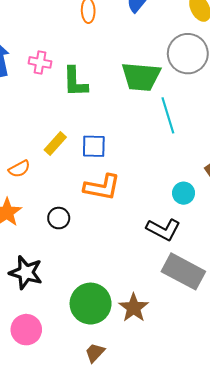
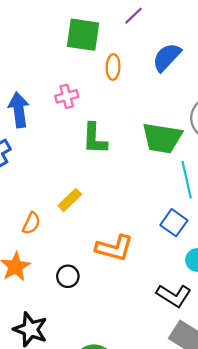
pink cross: (40, 62) -> (67, 96), moved, turned -30
blue square: (94, 146) -> (174, 223), moved, turned 30
orange semicircle: (19, 169) -> (31, 223), turned -40

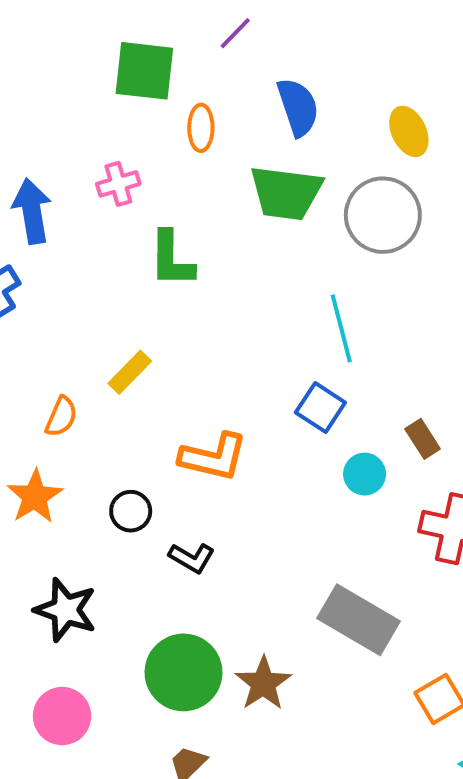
blue semicircle: (167, 57) -> (298, 107), turned 120
green trapezoid: (162, 138) -> (286, 193), moved
black L-shape: (174, 296) -> (192, 558), moved, size x0.7

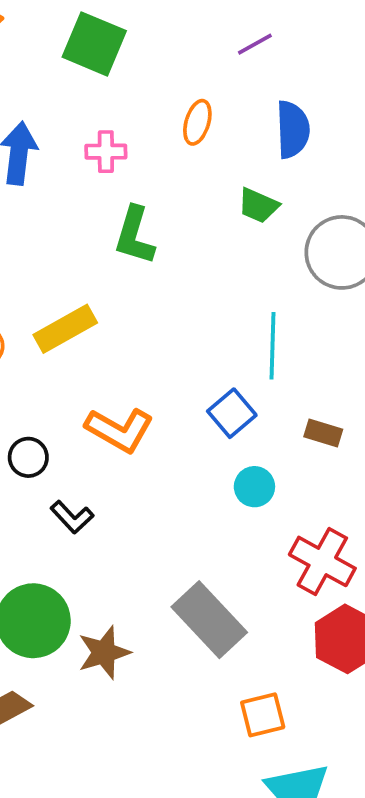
green square: (144, 71) -> (94, 44), moved
green trapezoid: (286, 193) -> (258, 205), size x0.6
yellow rectangle: (130, 372) -> (65, 329), size x1.4
brown rectangle: (423, 439) -> (323, 433), moved, turned -57

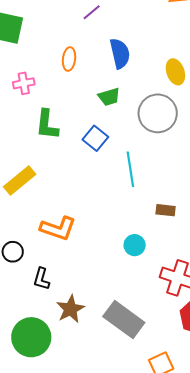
green trapezoid: (258, 205) -> (109, 97), turned -30
blue square: (232, 413) -> (95, 138), moved
black L-shape: (72, 517) -> (42, 279), turned 70
brown star: (104, 652) -> (70, 309), moved

